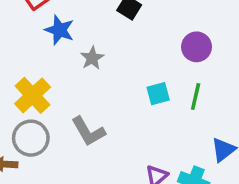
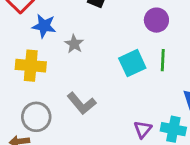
cyan square: (158, 94) -> (132, 63), size x1.4
yellow cross: (33, 95) -> (31, 66), moved, turned -32

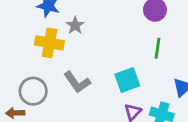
cyan square: (132, 63) -> (127, 80), moved
yellow cross: (31, 66) -> (49, 43), moved

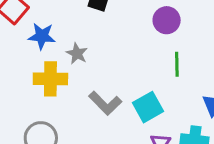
gray L-shape: (77, 82) -> (105, 103), moved

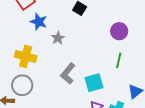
yellow cross: (50, 79) -> (26, 56), moved
gray L-shape: (105, 103) -> (68, 74), turned 70

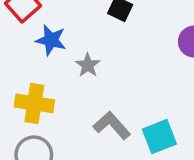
gray L-shape: (68, 74) -> (112, 125), turned 105

